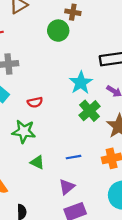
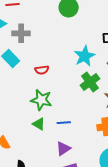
green star: (24, 131) -> (41, 100), moved
blue line: (73, 157) -> (64, 123), moved

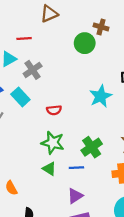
gray cross: (21, 33) -> (33, 70), turned -36
green cross: (90, 82) -> (92, 147), moved

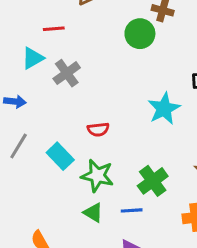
cyan rectangle: (20, 97) -> (60, 156), moved

